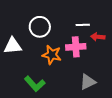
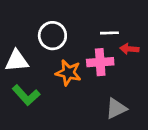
green L-shape: (35, 84) -> (26, 95), moved

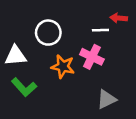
red arrow: (129, 49) -> (119, 18), moved
pink cross: (100, 62) -> (92, 57), turned 30

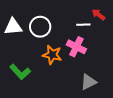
red arrow: (119, 18) -> (98, 15), turned 32
white triangle: (16, 56) -> (13, 27), moved

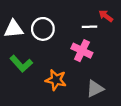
orange star: (52, 55) -> (56, 80), moved
green L-shape: (20, 72) -> (21, 64), moved

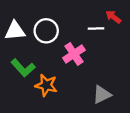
pink cross: (82, 51) -> (74, 54), moved, turned 30
orange star: (56, 80) -> (46, 85), moved

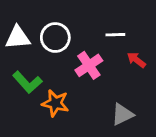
red arrow: (113, 17) -> (136, 60), moved

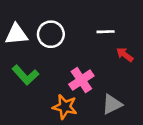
pink cross: (89, 65) -> (81, 80), moved
orange star: (55, 103) -> (65, 107), moved

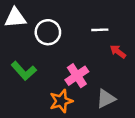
white triangle: (16, 34) -> (15, 18), moved
orange star: (65, 107) -> (61, 101), turned -30

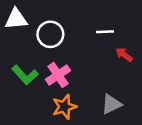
pink cross: (77, 76) -> (58, 75), moved

